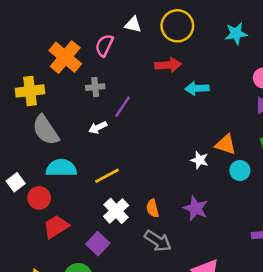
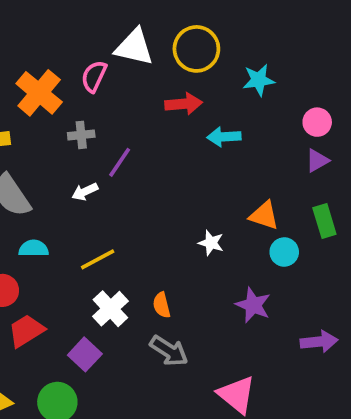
white triangle: (133, 24) -> (134, 47), size x1.6
cyan star: (236, 34) -> (259, 80), moved
white star: (199, 160) -> (211, 243), moved
cyan semicircle: (61, 168) -> (34, 248), size x0.7
purple star: (196, 208) -> (253, 305), moved

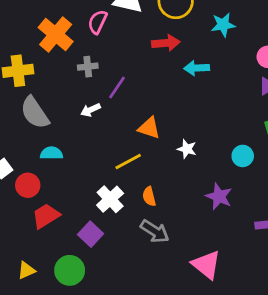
orange triangle: (264, 215) -> (149, 128), moved
yellow line: (98, 259) -> (128, 162), moved

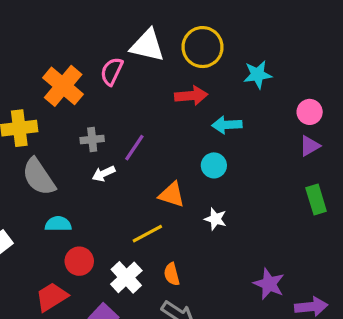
gray cross: (88, 67) -> (92, 139), moved
cyan circle: (243, 156) -> (214, 165), moved
red circle: (28, 185) -> (79, 261), moved
purple star: (219, 196) -> (269, 284), moved

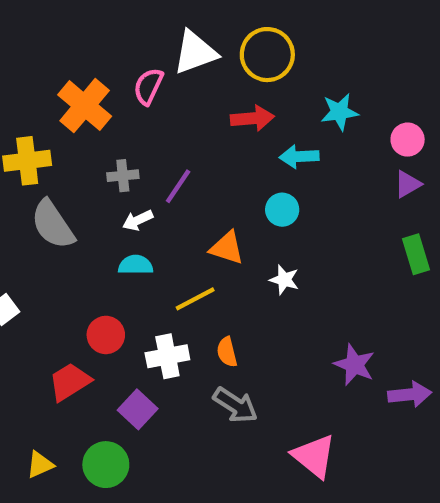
white triangle: (147, 45) -> (195, 52), turned -33
cyan star: (258, 75) -> (340, 112), moved
cyan semicircle: (58, 224) -> (136, 265), moved
white cross: (126, 277) -> (167, 356), turned 32

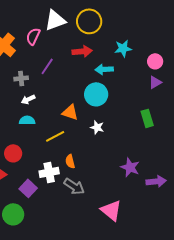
purple line: (178, 186) -> (47, 66), moved
cyan circle: (282, 210) -> (96, 94), size x1.5
green rectangle: (416, 254) -> (147, 118), moved
white cross: (167, 356) -> (49, 172), moved

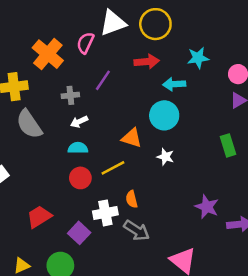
red circle: (13, 153) -> (80, 178), moved

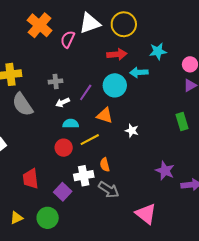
orange cross: (48, 54) -> (40, 25), moved
purple line: (103, 80) -> (86, 92), moved
cyan circle: (164, 115) -> (115, 85), moved
cyan semicircle: (78, 148) -> (71, 124), moved
red trapezoid: (39, 217) -> (31, 179), turned -65

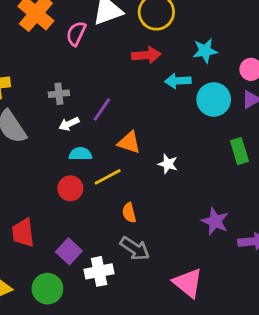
cyan circle: (115, 85) -> (214, 99), moved
white cross: (84, 176) -> (99, 271), moved

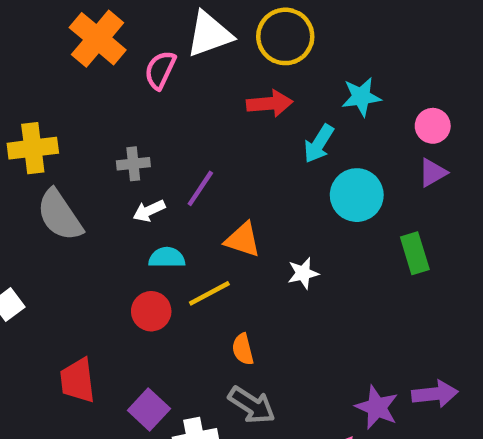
cyan arrow: (178, 81) -> (319, 144), turned -55
cyan circle: (214, 99) -> (357, 195), moved
white star: (168, 164) -> (303, 273), turned -30
purple star: (215, 221) -> (377, 407), moved

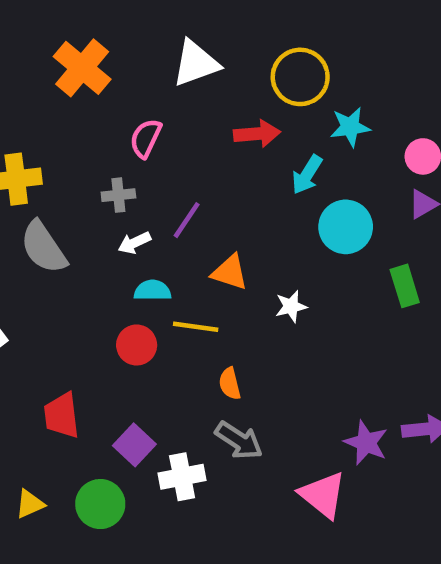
yellow circle: (285, 36) -> (300, 77), moved
pink semicircle: (160, 70) -> (146, 138), moved
yellow line: (209, 293) -> (196, 327), turned 36

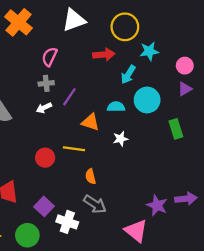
gray cross: (118, 195) -> (46, 83), moved
cyan semicircle: (153, 290) -> (116, 107), moved
white cross: (182, 477) -> (67, 222), turned 30

